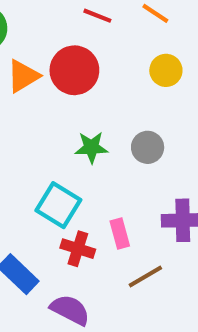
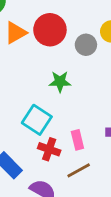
gray circle: (148, 147) -> (86, 45), moved
brown line: (145, 276) -> (79, 170), moved

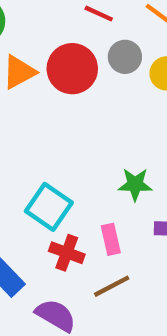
gray circle: (86, 45) -> (125, 57), moved
green star: (60, 82) -> (135, 184), moved

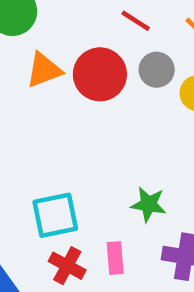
cyan square: (49, 207) -> (55, 215), turned 36

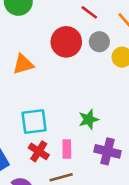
orange triangle: (44, 70) -> (23, 64), moved
green star: (149, 204) -> (89, 119), turned -30

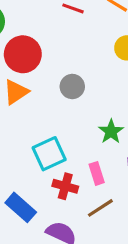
red circle: (66, 42) -> (23, 54), moved
gray circle: (99, 42) -> (72, 86), moved

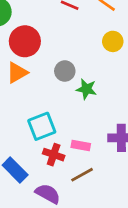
green star: (111, 132) -> (86, 89), moved, turned -30
pink rectangle: (97, 173) -> (81, 145), turned -66

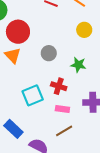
orange triangle: (17, 73) -> (13, 55), turned -42
green star: (86, 89) -> (78, 65), moved
red cross: (54, 155) -> (59, 86), moved

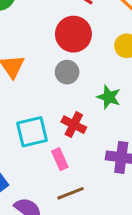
red circle: (18, 32) -> (73, 34), moved
pink rectangle: (62, 109) -> (60, 159), moved, turned 48

